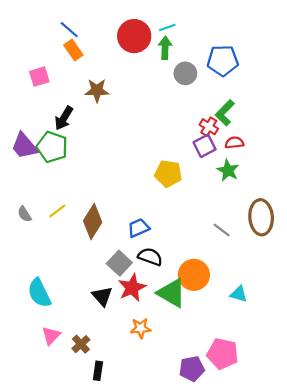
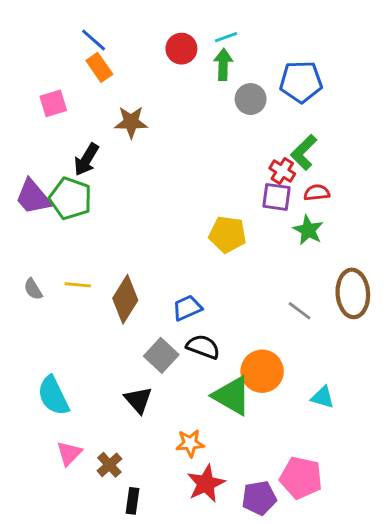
red circle: (134, 36) -> (181, 49), size x0.7
purple square: (205, 146) -> (276, 197), turned 35
yellow line: (57, 211) -> (78, 285), turned 42
red star: (132, 288) -> (206, 484), moved

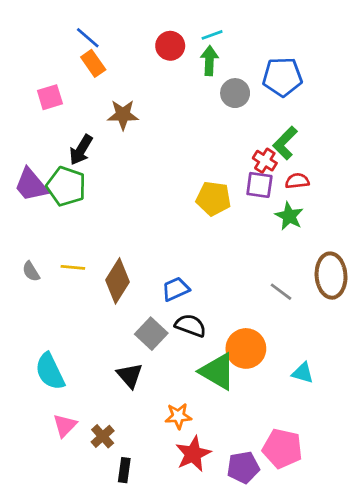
yellow pentagon: (228, 234) -> (213, 198), moved

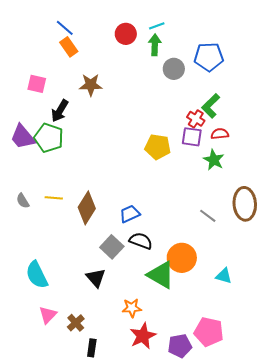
pink square: (50, 97) -> (37, 84), moved, turned 30

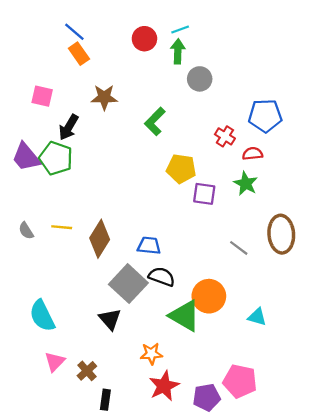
blue pentagon: (209, 57) -> (265, 116), moved
green L-shape: (211, 106) -> (155, 121), moved
purple square: (192, 137) -> (204, 194), moved
blue trapezoid: (130, 214) -> (149, 246), turned 30
gray square: (112, 247) -> (128, 284), size x1.4

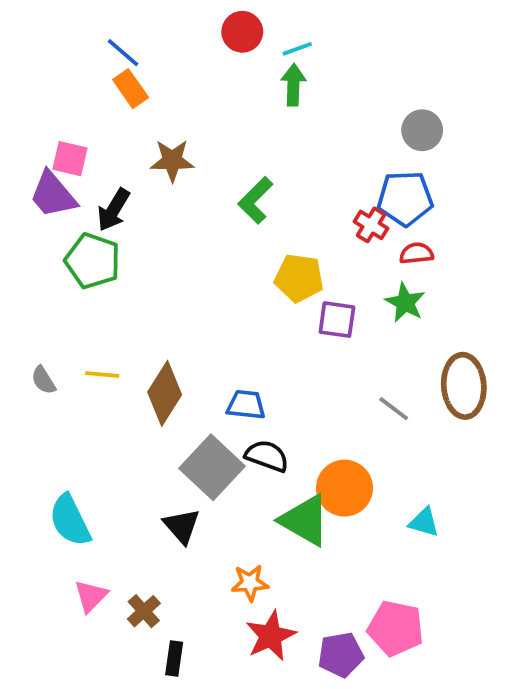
red circle: (144, 39) -> (242, 32), moved
gray circle: (200, 79) -> (422, 130), moved
blue pentagon: (265, 116) -> (405, 198), moved
purple trapezoid: (26, 157) -> (53, 195), moved

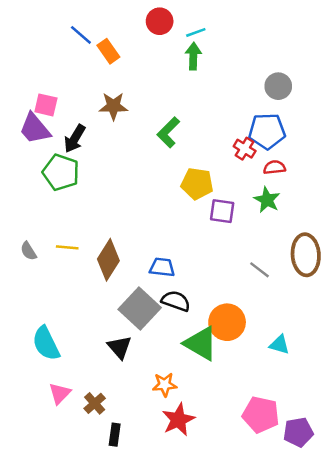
orange rectangle: (131, 89) -> (108, 51), moved
purple pentagon: (341, 655) -> (298, 432), moved

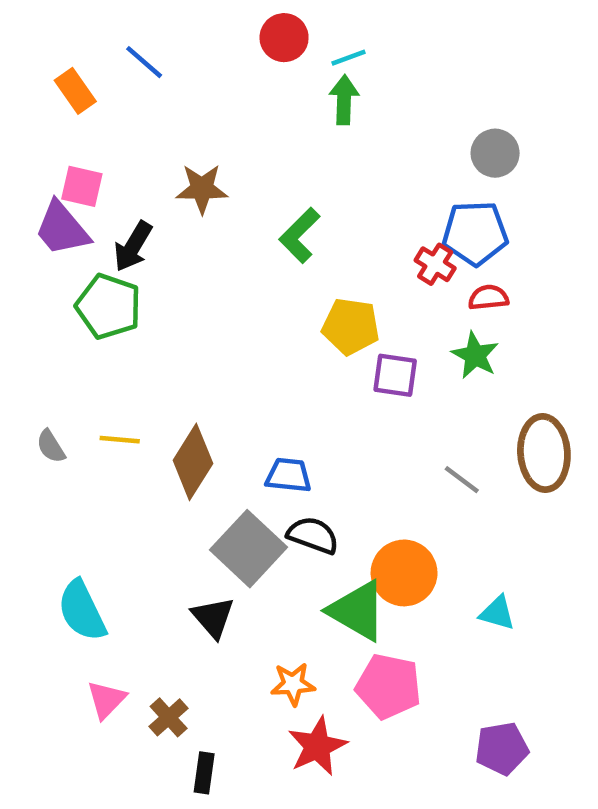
orange rectangle: (108, 51) -> (75, 91), moved
pink pentagon: (261, 415) -> (388, 686), moved
purple pentagon: (298, 432) -> (502, 748), moved

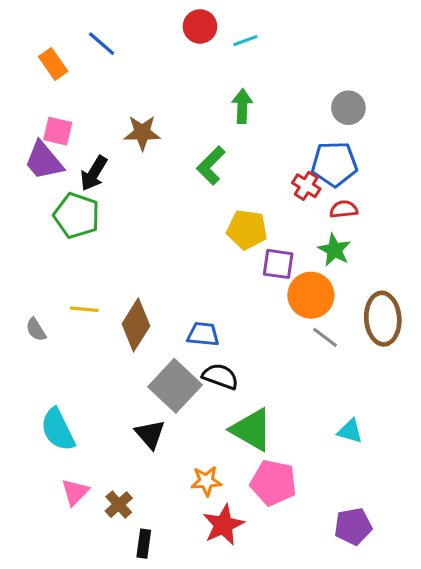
green arrow: (344, 100) -> (242, 106), moved
gray semicircle: (51, 446) -> (36, 330), moved
orange circle: (404, 573) -> (311, 295), moved

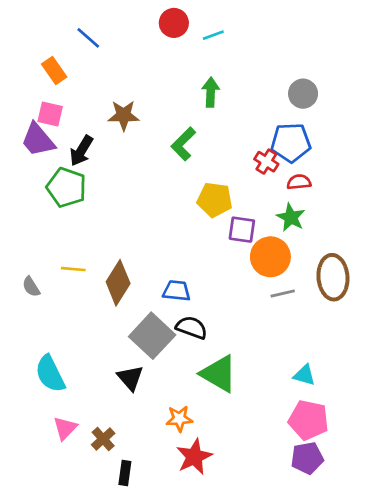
orange rectangle: (53, 64) -> (54, 71), moved
gray line: (325, 337) -> (283, 294), turned -50
pink pentagon: (273, 483) -> (308, 420), moved

